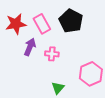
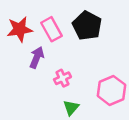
pink cross: (52, 54) -> (62, 78), moved, turned -32

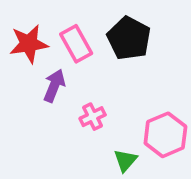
green triangle: (71, 108) -> (125, 160), moved

